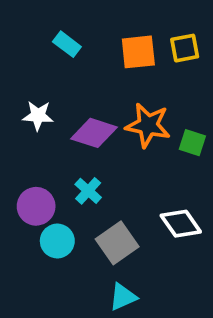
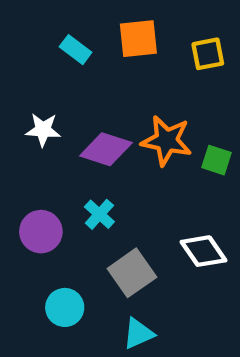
orange square: (138, 52) -> (138, 39), moved
cyan circle: (57, 241) -> (65, 307), moved

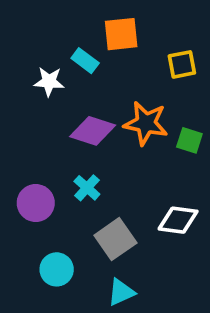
cyan rectangle: (76, 50) -> (85, 61), moved
yellow square: (208, 54) -> (182, 64), moved
white star: (43, 130) -> (49, 82), moved
white diamond: (203, 251) -> (178, 220), turned -48

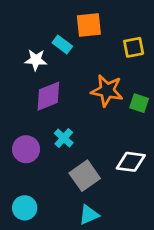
purple diamond: (93, 131) -> (48, 96), moved, turned -40
cyan circle: (57, 269) -> (25, 208), moved

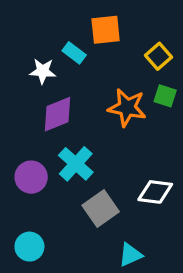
yellow square: (134, 47) -> (159, 56), turned -30
green square: (139, 103) -> (165, 96), moved
cyan cross: (64, 138) -> (76, 164), size x1.5
cyan triangle: (89, 215) -> (130, 255), moved

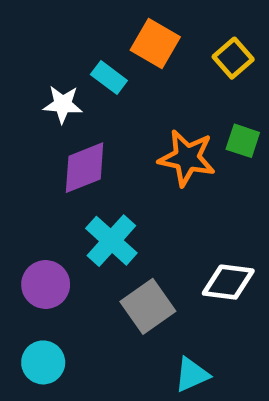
orange square: (106, 30) -> (155, 43), turned 36
yellow square: (159, 56) -> (233, 58), moved
purple circle: (31, 177) -> (46, 285), moved

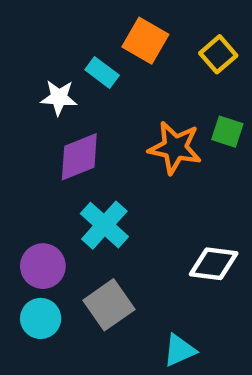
gray square: (148, 306) -> (109, 305), moved
cyan circle: (43, 362) -> (41, 318), moved

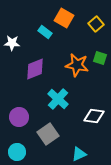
white star: (59, 98) -> (12, 43), moved
cyan cross: (104, 225) -> (58, 99), moved
cyan circle: (41, 318) -> (17, 152), moved

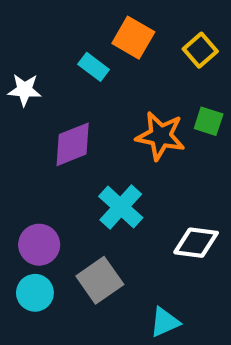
cyan circle: (17, 152) -> (35, 293), moved

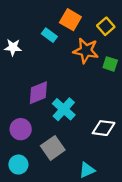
orange star: (160, 136) -> (86, 51), moved
purple diamond: (73, 144) -> (38, 93), moved
cyan circle: (35, 293) -> (18, 165), moved

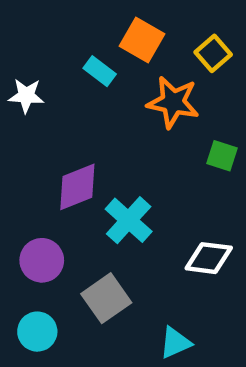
green square: (110, 64) -> (222, 156), moved

